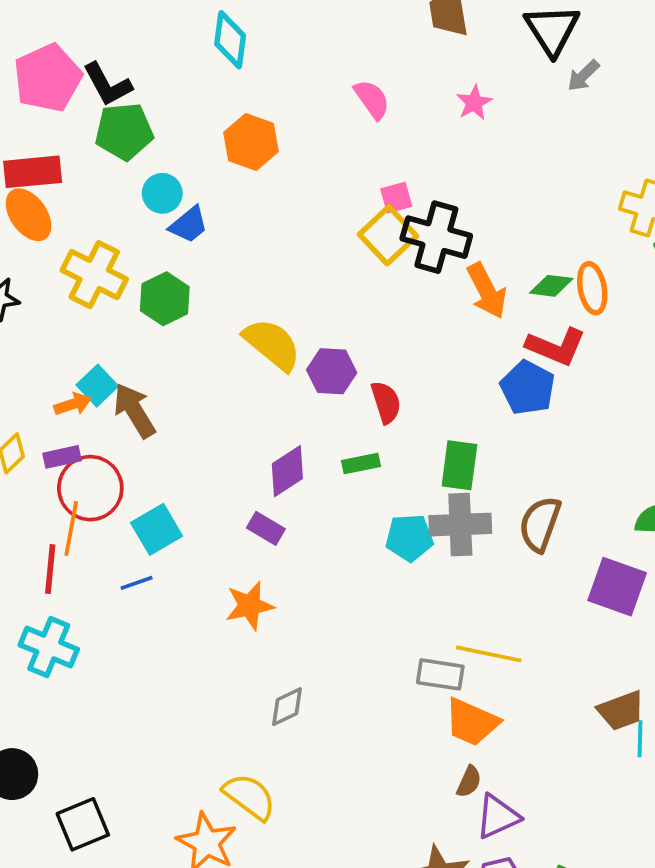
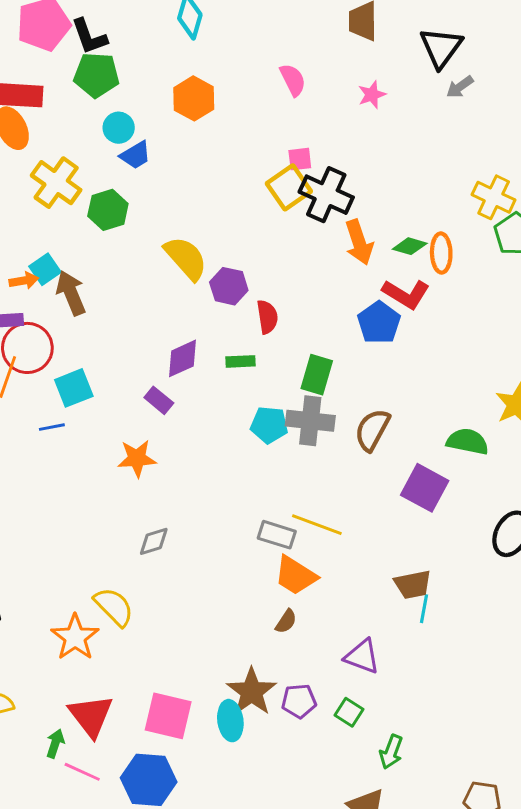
purple triangle: (498, 816) -> (362, 656), moved, turned 36

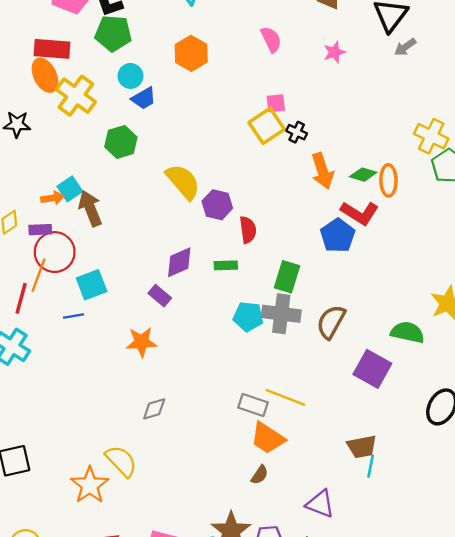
yellow cross: (56, 183) -> (76, 96), moved
black cross: (326, 195) -> (297, 132), size x0.5

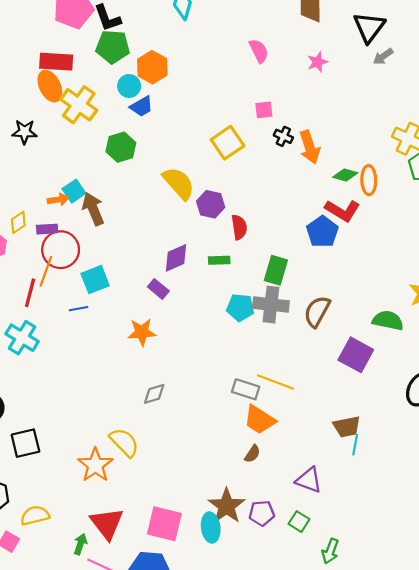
orange hexagon: (191, 53) -> (152, 67), moved
yellow square: (267, 126) -> (228, 143), moved
orange arrow: (322, 171) -> (310, 147), moved

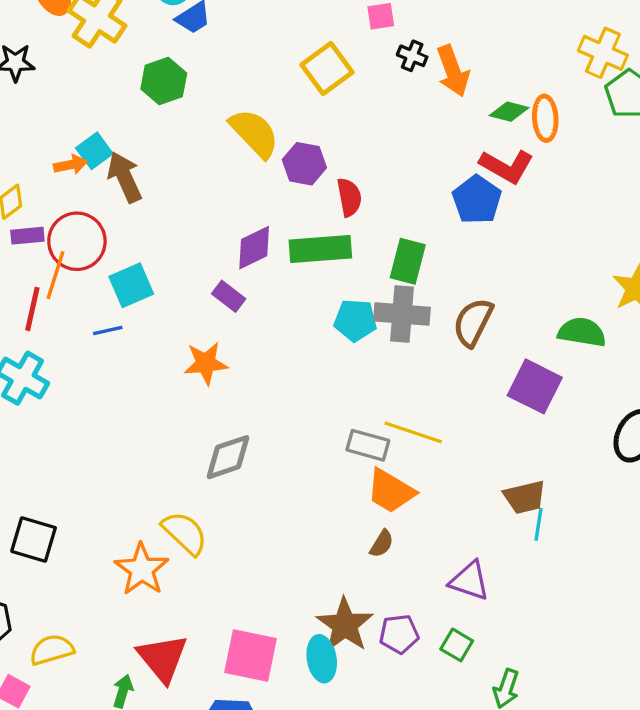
purple rectangle: (47, 229) -> (27, 236), moved
green rectangle: (219, 260) -> (320, 249), size x1.8
gray diamond: (154, 394) -> (228, 457), size x1.4
black square: (25, 443) -> (34, 539), turned 32

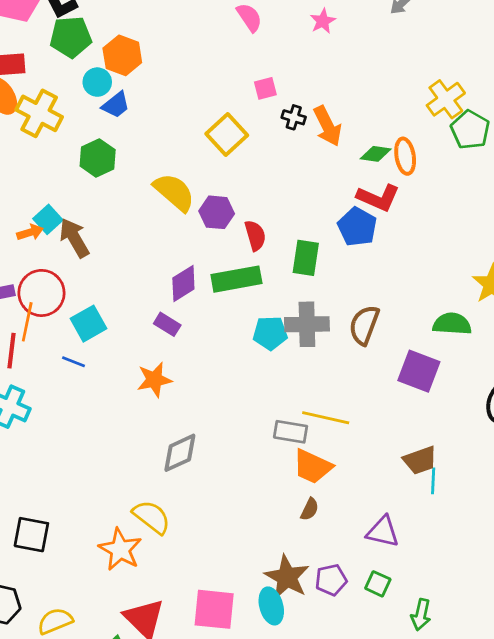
yellow cross: (603, 53) -> (446, 99), turned 36
green rectangle: (408, 261) -> (306, 258), moved
blue line: (108, 331) -> (73, 362), turned 40

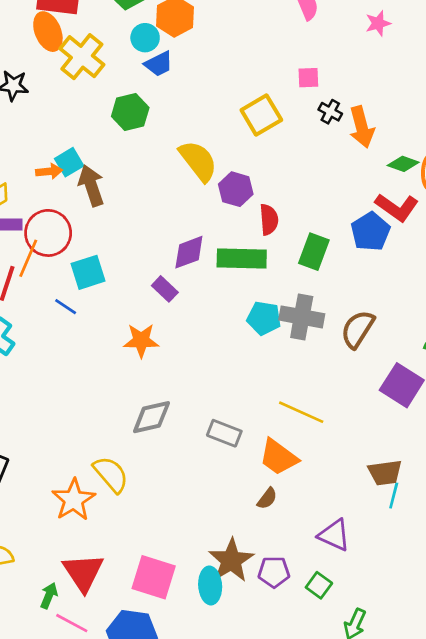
gray rectangle: (291, 432) -> (224, 433), moved

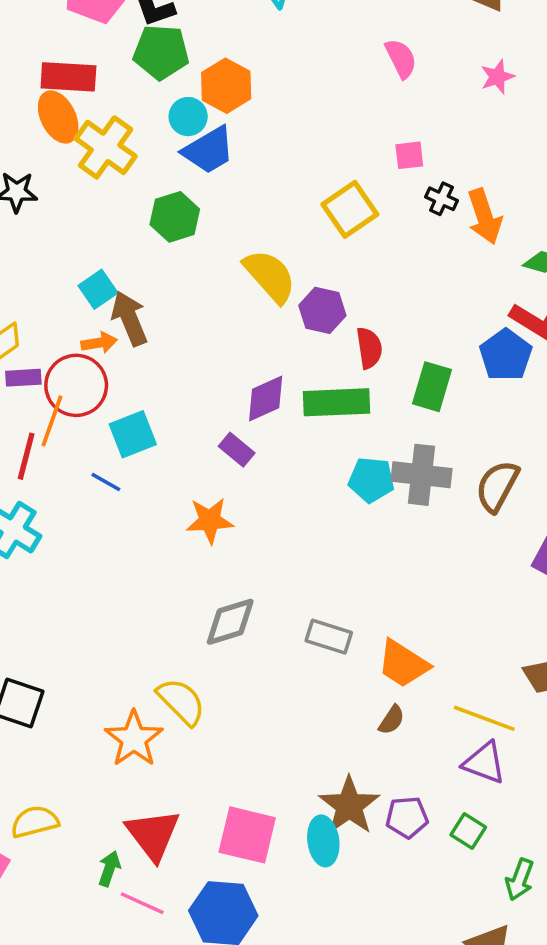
blue trapezoid: (159, 64) -> (209, 150), size x1.4
orange arrow: (49, 171) -> (99, 343), moved
yellow line: (301, 412) -> (484, 718), moved

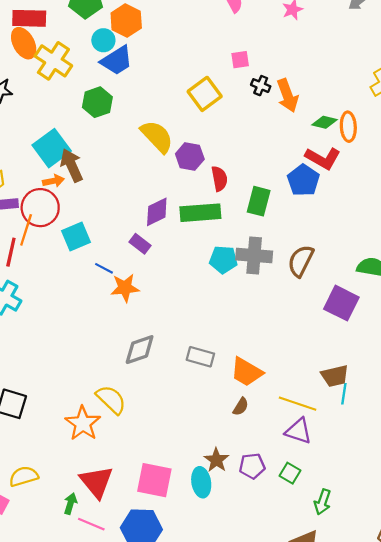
cyan square: (98, 289) -> (52, 148), size x1.6
blue line: (106, 482) -> (104, 268), moved
brown star: (349, 806) -> (216, 460), size x0.7

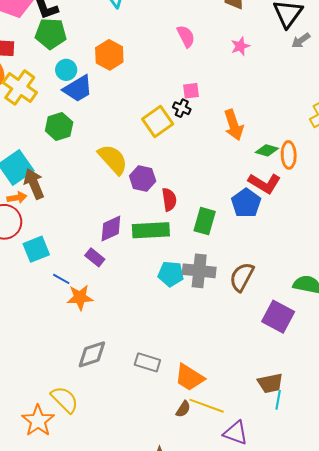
orange hexagon: (126, 21) -> (109, 55), moved
black cross: (261, 86) -> (182, 108), moved
yellow line: (298, 404) -> (207, 406), moved

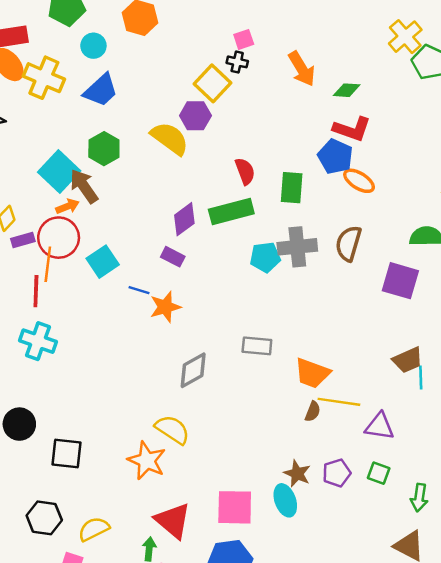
blue trapezoid: (78, 89) -> (101, 90), moved
green hexagon: (59, 126) -> (104, 149), moved
orange ellipse: (289, 155) -> (359, 181), moved, turned -44
purple hexagon: (143, 179) -> (195, 116), moved
gray rectangle: (147, 362) -> (257, 346), moved

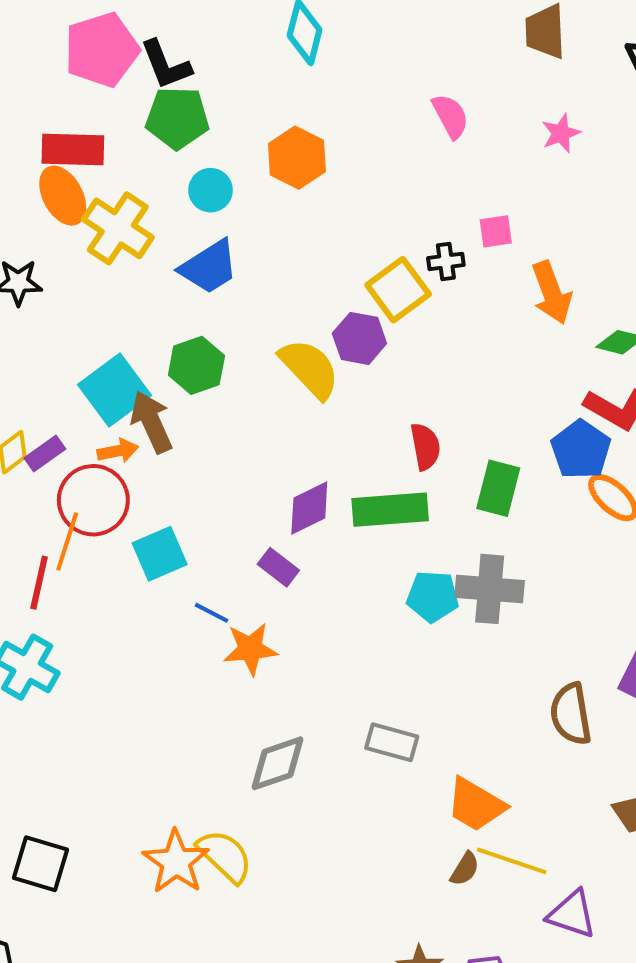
pink square: (244, 39) -> (496, 231), moved
black cross: (237, 62) -> (446, 261), turned -30
purple rectangle: (23, 240) -> (45, 454), moved, turned -30
brown semicircle: (348, 243) -> (571, 714), moved, turned -36
orange star: (147, 461) -> (176, 862), moved

